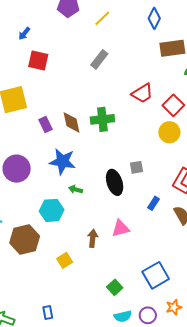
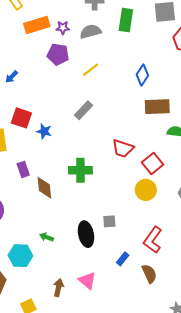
red square: (38, 60) -> (21, 118), moved
red trapezoid: (142, 93) -> (123, 148), turned 45
brown diamond: (71, 122) -> (44, 188), moved
blue star: (63, 161) -> (44, 131), moved, size x0.6
pink triangle: (121, 228) -> (87, 280), turned 48

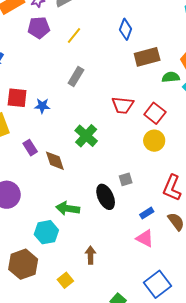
green cross: (80, 170) -> (86, 136), turned -35
green arrow: (46, 237) -> (68, 208), size x1.6
blue rectangle: (123, 259) -> (147, 213), turned 32
pink triangle: (87, 280) -> (145, 238), moved

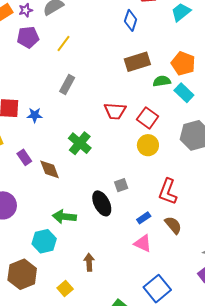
blue diamond: (126, 29) -> (131, 20), moved

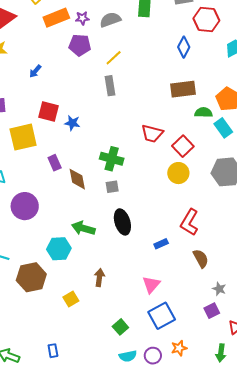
gray rectangle: (67, 84) -> (110, 86), moved, turned -48
green cross: (80, 143) -> (112, 159), turned -35
gray square: (121, 185) -> (112, 187), moved
brown semicircle: (173, 225) -> (201, 258), moved
pink triangle: (143, 243) -> (151, 285), moved, turned 36

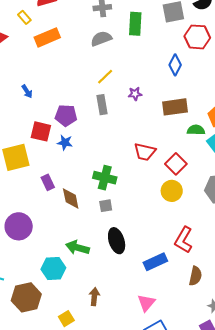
purple star: (82, 18) -> (135, 94), moved
purple pentagon: (80, 45) -> (66, 116), moved
blue arrow: (35, 71) -> (27, 91), turned -72
blue rectangle: (161, 244) -> (155, 262), size x1.6
brown semicircle: (201, 258) -> (195, 276), turned 42

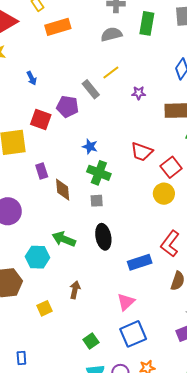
gray rectangle: (102, 105) -> (91, 89), moved, turned -36
blue star: (65, 143) -> (90, 147), moved

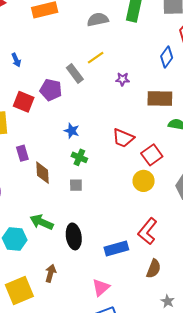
green cross: (99, 173) -> (79, 157), size x0.7
black ellipse: (103, 237) -> (74, 236), moved
yellow square: (44, 308) -> (19, 290), size x1.8

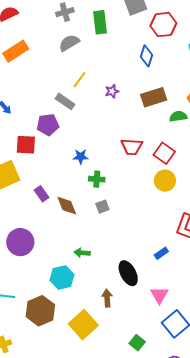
green arrow: (42, 222) -> (82, 253), size x0.7
black ellipse: (74, 236) -> (128, 273), moved
blue rectangle: (116, 248) -> (161, 253), size x0.6

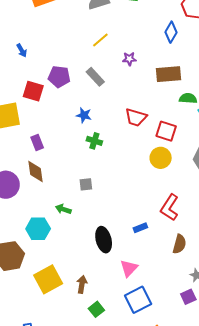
gray rectangle: (65, 101) -> (95, 77), moved
red square: (164, 153) -> (166, 131), turned -30
brown diamond: (67, 206) -> (35, 171), moved
gray square: (102, 207) -> (86, 184), moved
brown arrow: (107, 298) -> (82, 284), moved

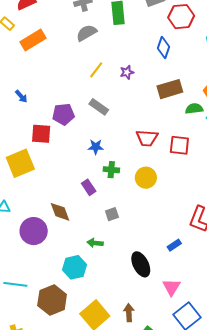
purple star: (129, 59) -> (127, 72), moved
purple rectangle: (37, 142) -> (89, 187), moved
yellow circle: (161, 158) -> (146, 178), moved

